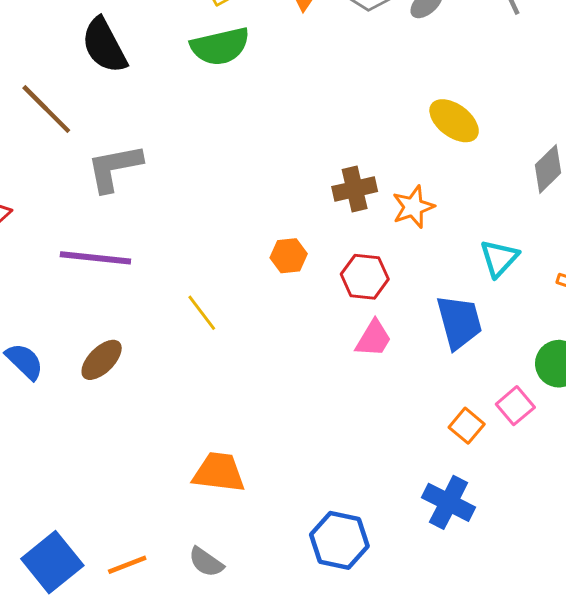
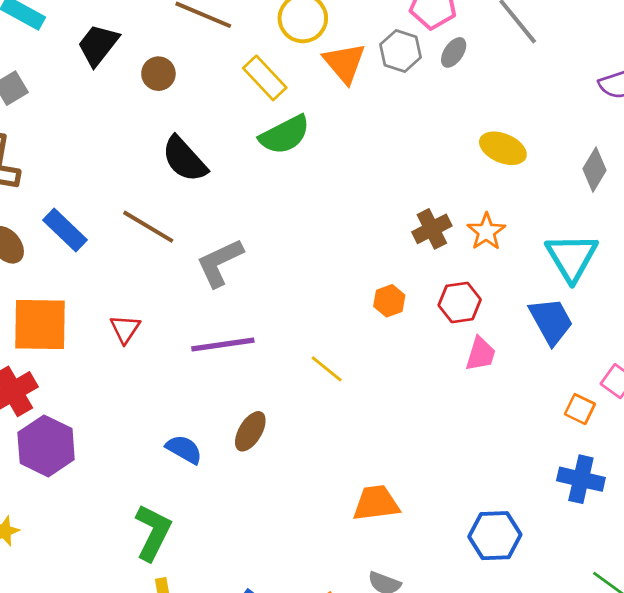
cyan triangle: (499, 258) -> (572, 257), size x1.5

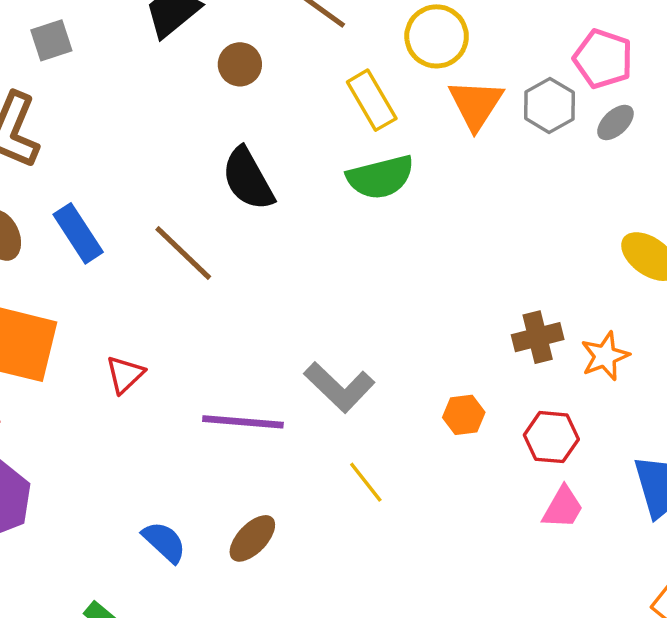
gray L-shape: (220, 263) -> (339, 387), moved, turned -124

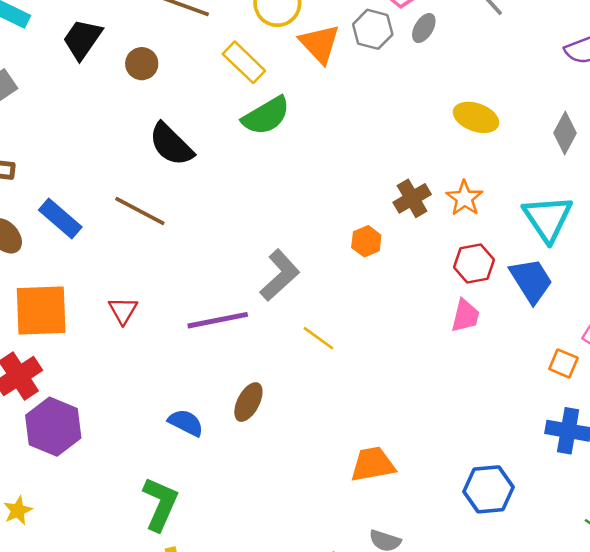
gray L-shape: (339, 387) -> (280, 275), turned -70
orange hexagon: (464, 415) -> (366, 241), moved
red hexagon: (551, 437) -> (474, 263), moved

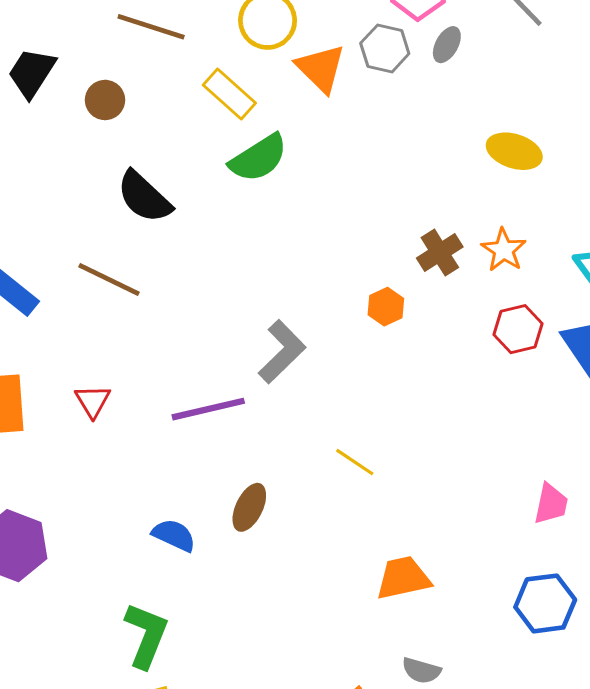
pink trapezoid: (465, 316) -> (551, 504), moved
yellow line: (318, 338) -> (355, 462), moved

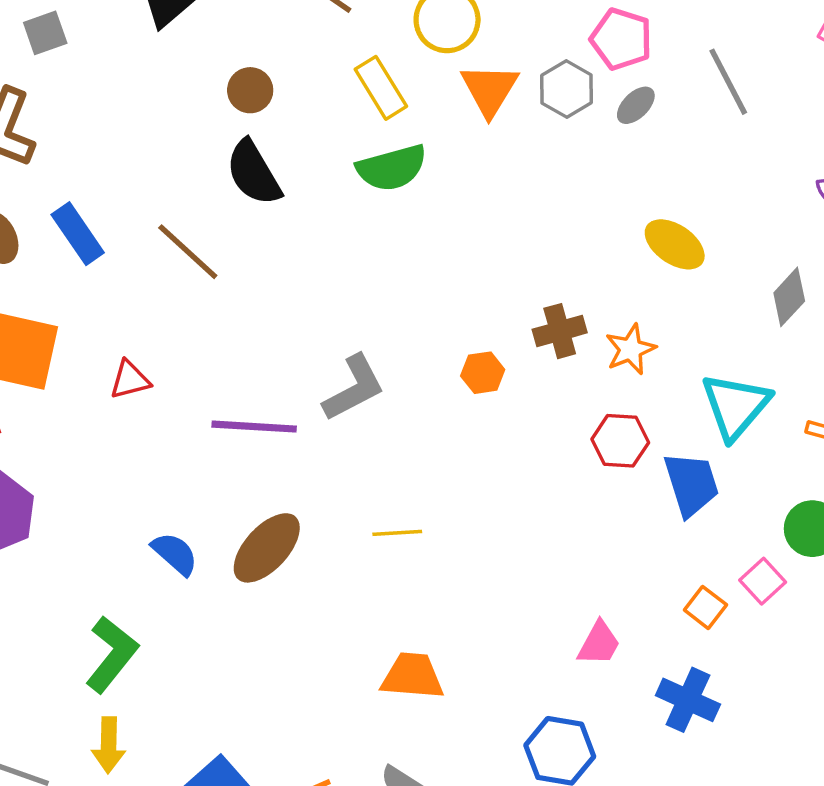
brown circle: (105, 100) -> (250, 90), moved
red triangle: (93, 401) -> (130, 380), turned 30
yellow line: (355, 462) -> (397, 533), turned -54
brown ellipse: (249, 507) -> (267, 548), size x1.4

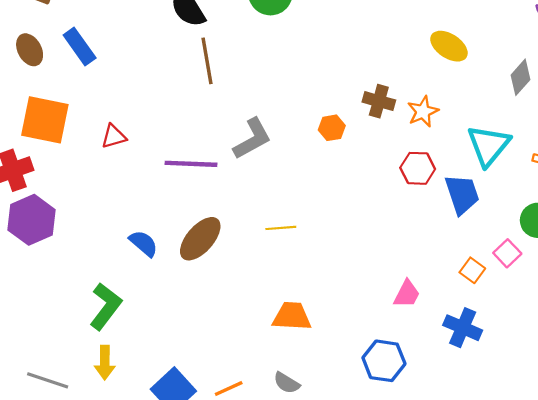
brown line: (188, 252) -> (207, 61), moved, turned 39
brown cross: (560, 331) -> (379, 101), turned 32

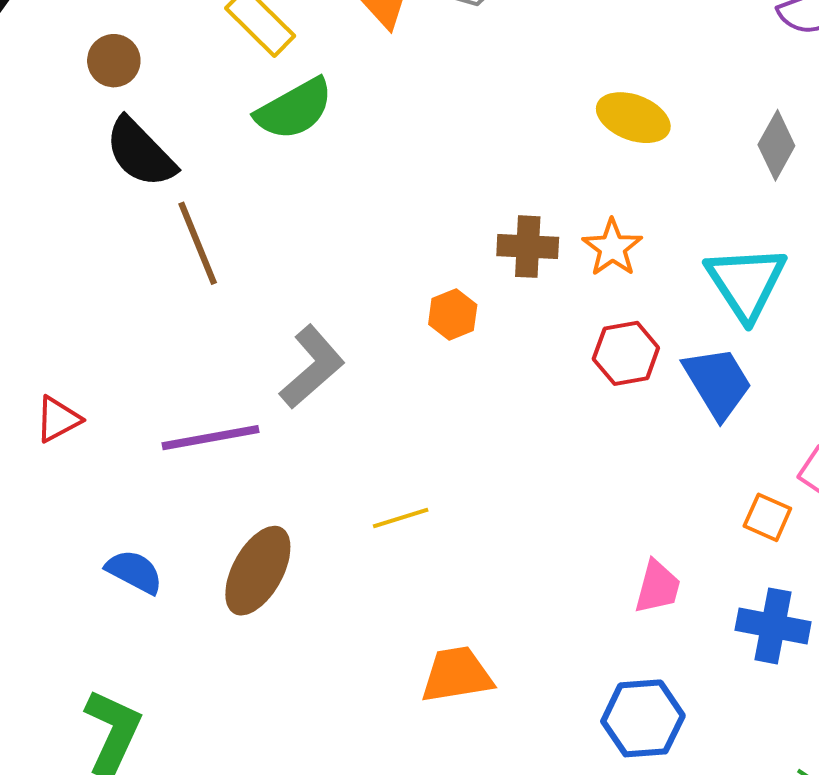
blue semicircle: (143, 243) -> (134, 572), moved

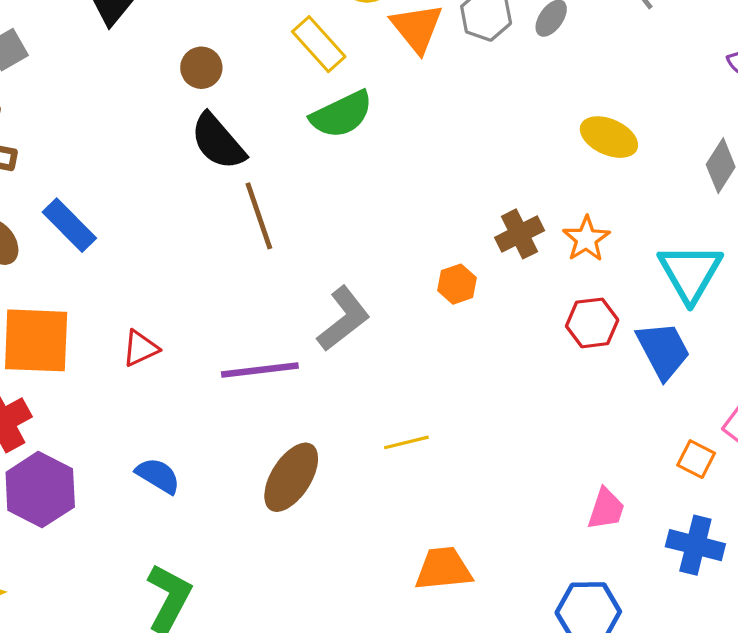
brown cross: (528, 247) -> (520, 234), turned -33
blue semicircle: (134, 572) -> (158, 476), moved

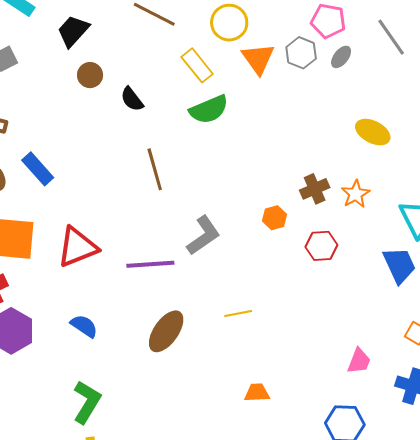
brown circle: (201, 68) -> (90, 75), moved
black semicircle: (218, 142) -> (132, 99), moved, size x0.7
red hexagon: (592, 323) -> (321, 246), moved
red triangle: (140, 348) -> (77, 247), size x1.8
orange trapezoid: (443, 569) -> (257, 393), size x0.7

